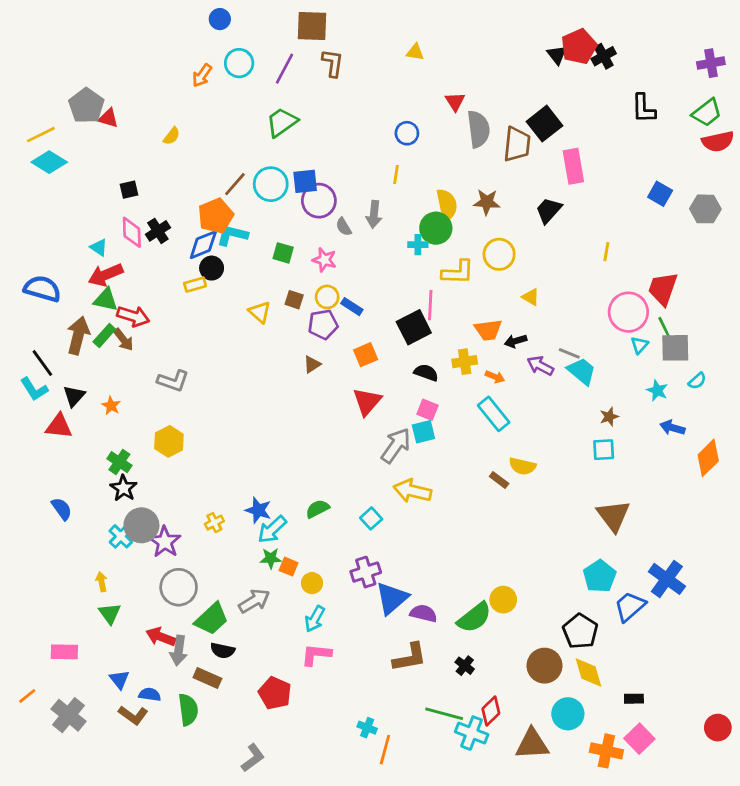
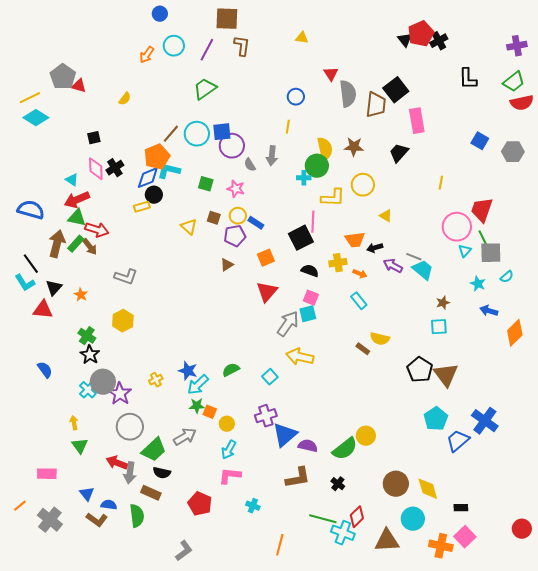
cyan rectangle: (494, 414) -> (359, 301), size x0.7
black pentagon: (580, 631) -> (420, 370), moved
cyan cross: (367, 728) -> (253, 506), moved

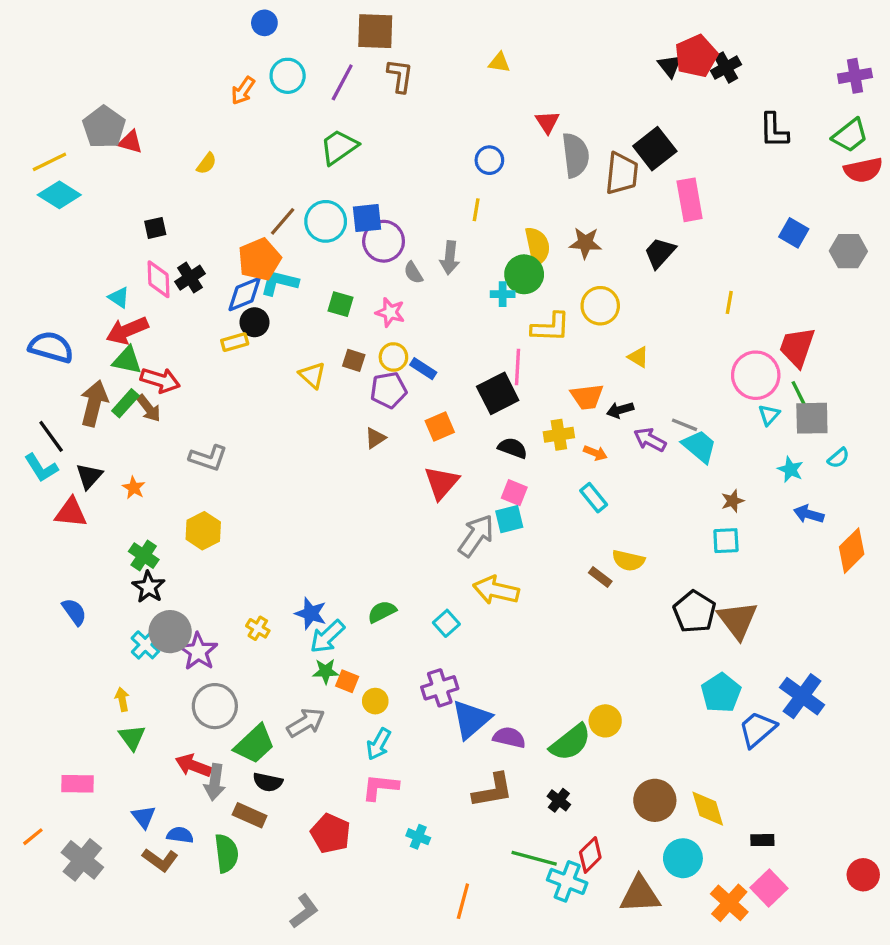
yellow cross: (156, 380) -> (258, 628), turned -32
orange cross: (441, 546) -> (729, 903), turned 30

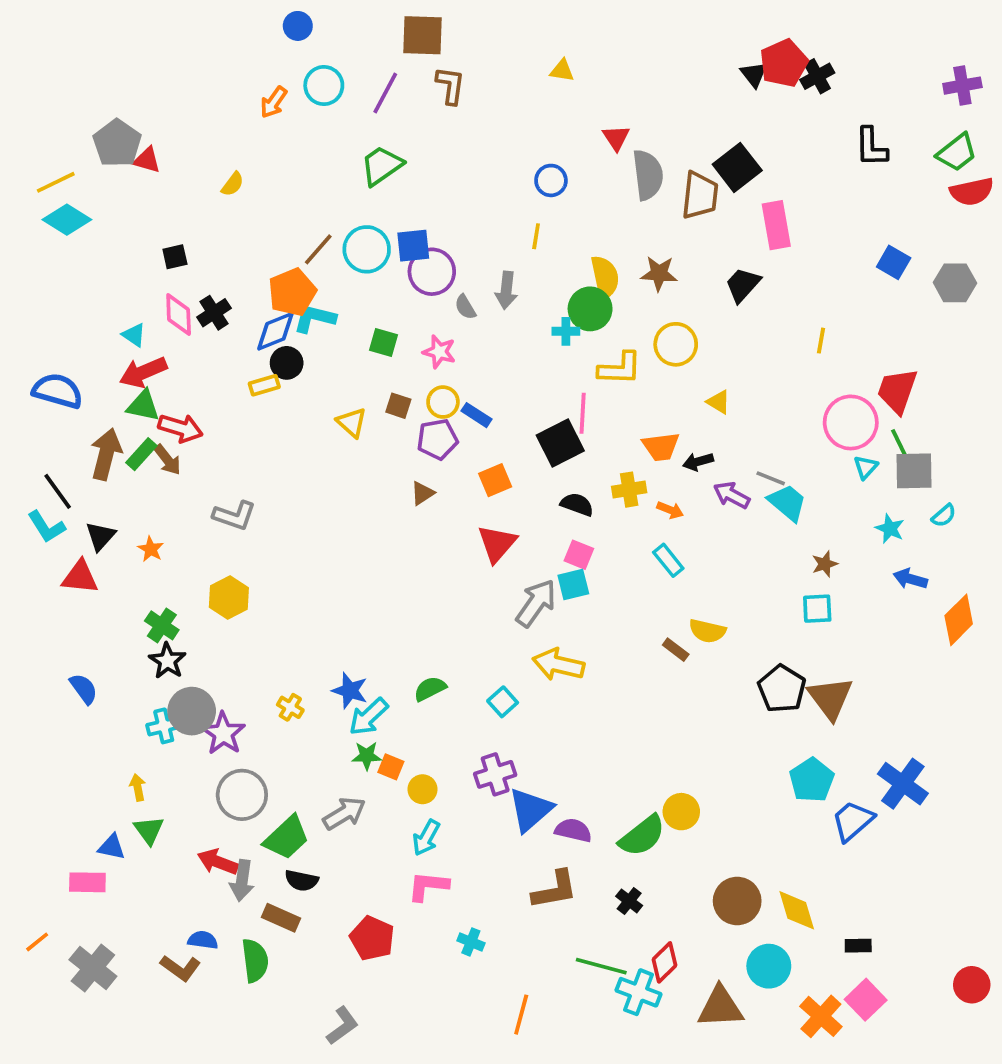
cyan cross: (145, 645) -> (164, 726), turned 32
blue triangle: (144, 817) -> (112, 847), moved, turned -40

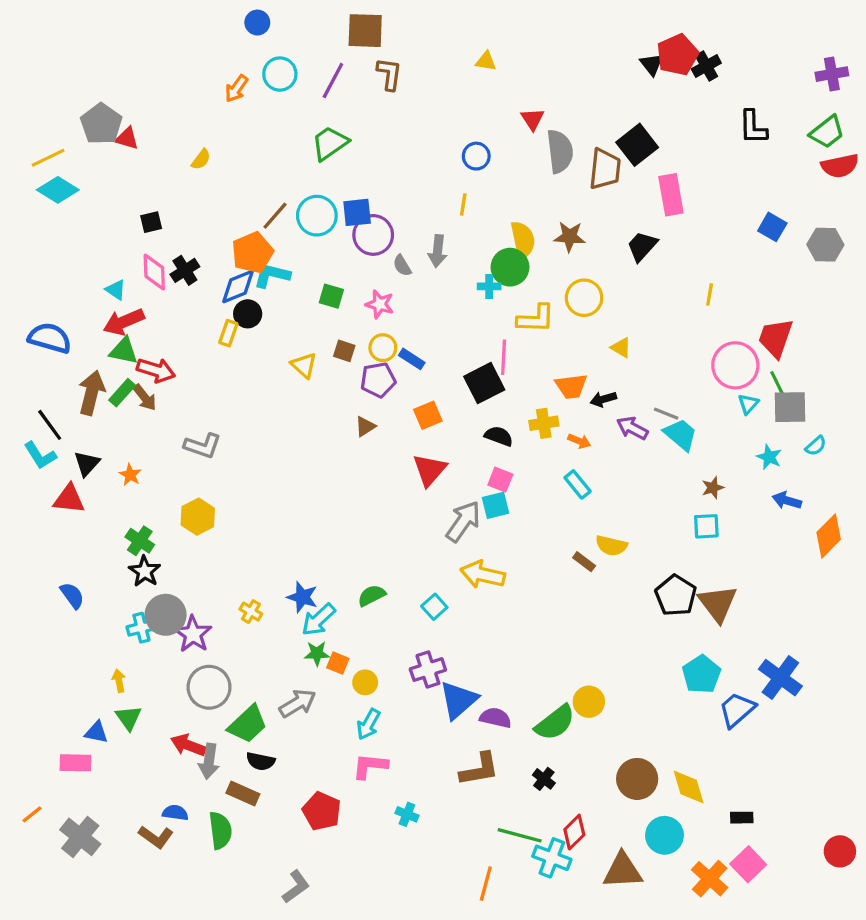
yellow rectangle: (264, 385) -> (228, 333), turned -55
orange line: (521, 1015) -> (486, 884), moved

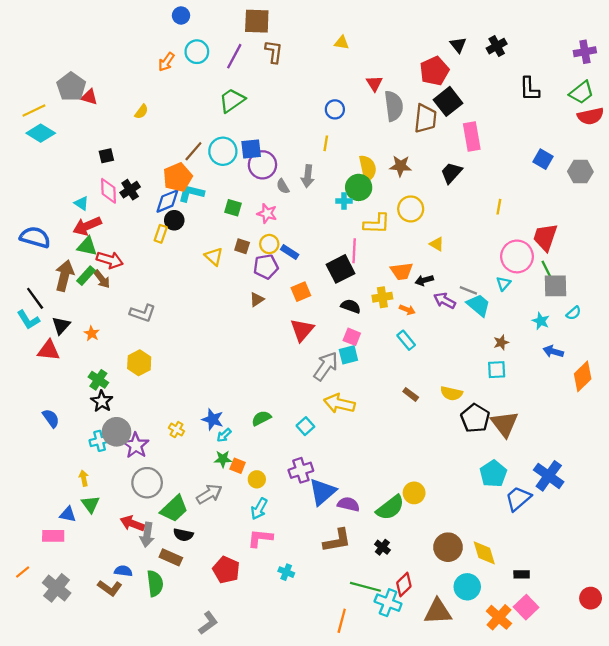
red pentagon: (677, 55) -> (434, 71), moved
cyan triangle: (748, 404) -> (503, 284), moved
yellow semicircle: (611, 546) -> (451, 393), moved
cyan arrow: (318, 620) -> (224, 435), size x0.6

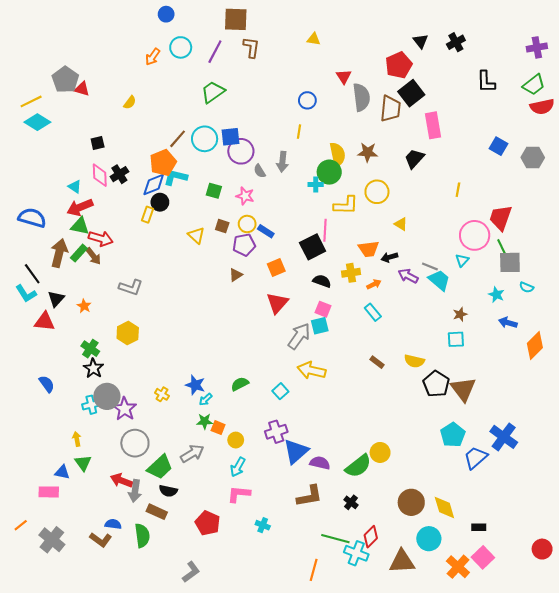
orange arrow: (407, 310) -> (374, 284), turned -48
cyan semicircle: (574, 313) -> (527, 287), turned 64

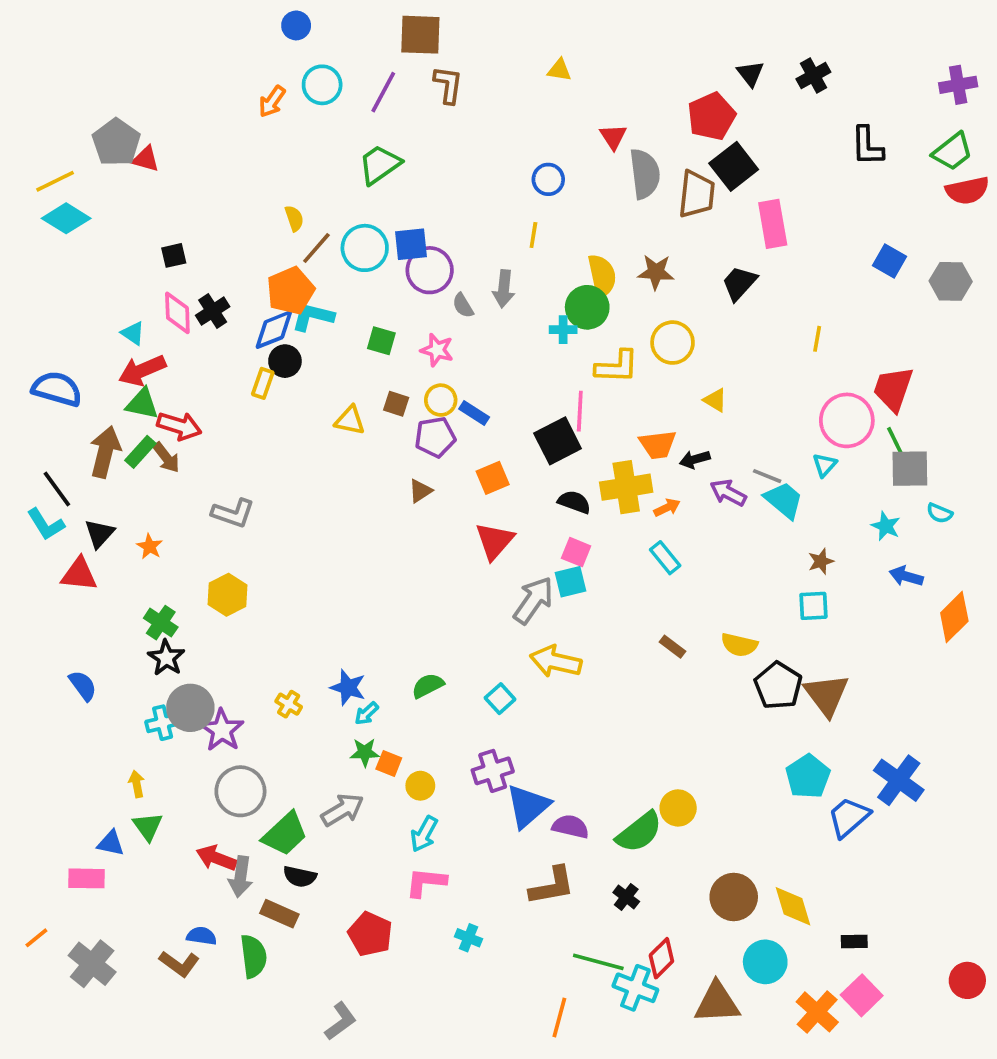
yellow semicircle: (130, 102) -> (294, 218), moved, turned -56
yellow triangle: (196, 235) -> (350, 420), turned -30
yellow cross: (351, 273) -> (626, 487), size x1.5

